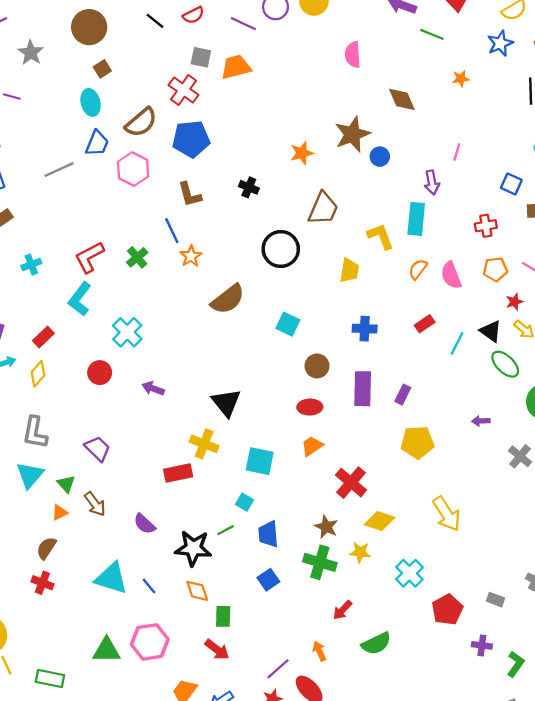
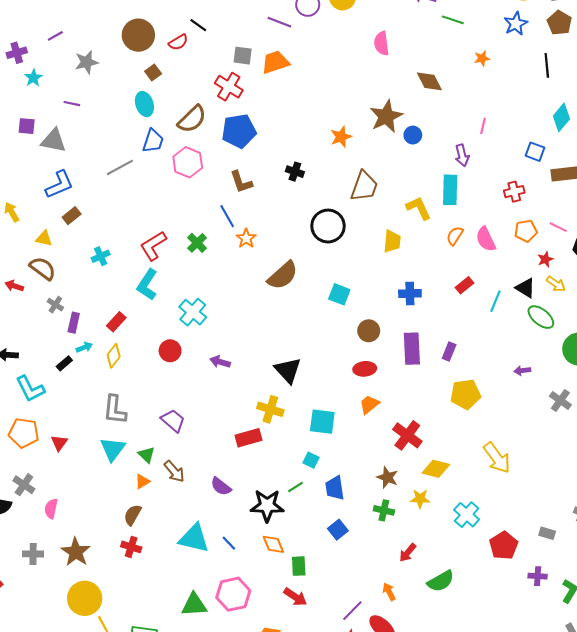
red semicircle: (193, 15) -> (178, 42), moved
gray star: (31, 53) -> (86, 62), turned 30
green cross: (320, 562) -> (384, 510), size x0.7

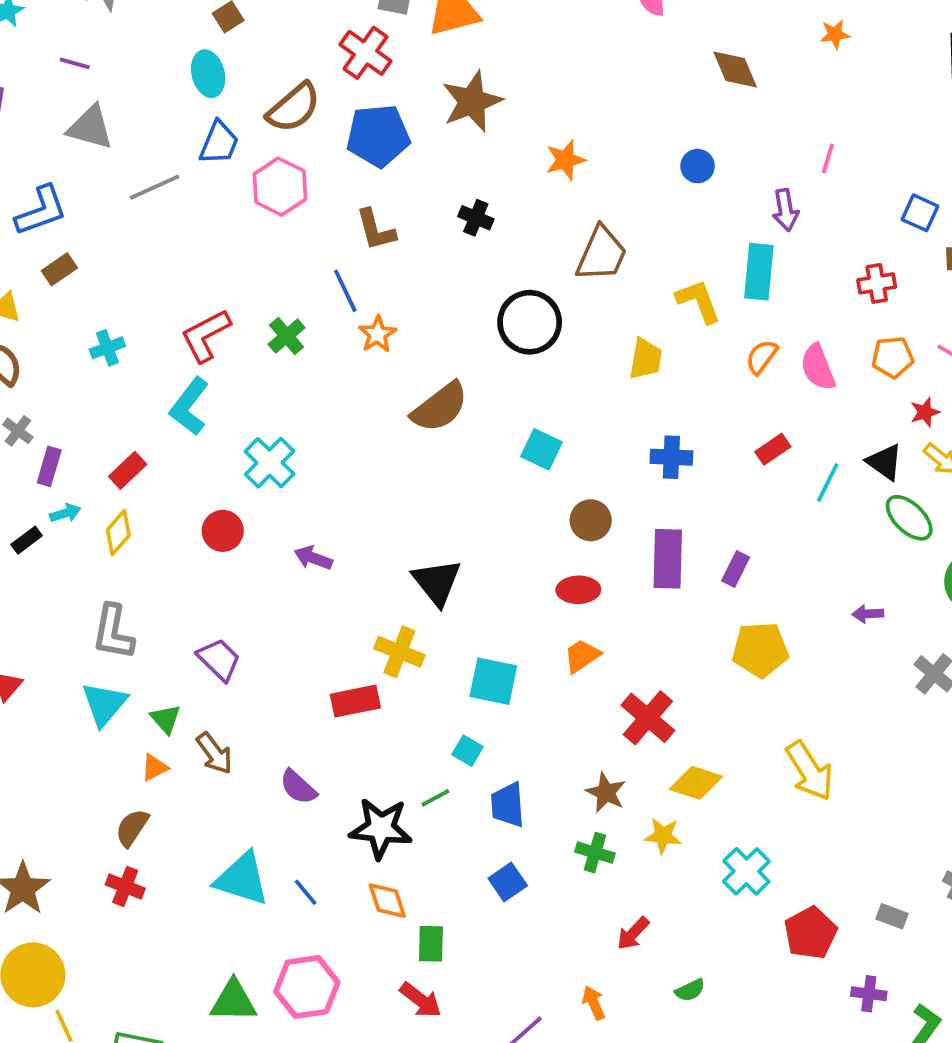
brown star: (386, 116) -> (472, 102), moved
gray triangle: (53, 141) -> (90, 127), moved
green semicircle: (441, 581) -> (690, 990), size x0.6

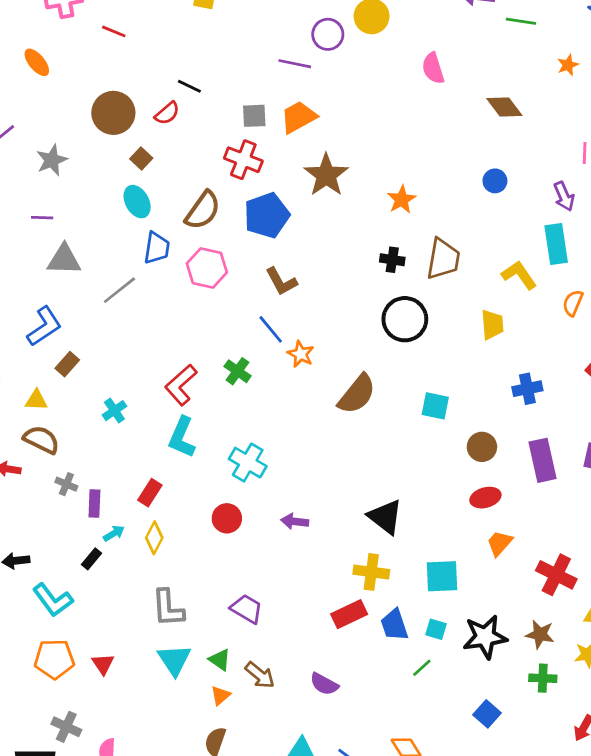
black cross: (476, 218) -> (392, 260), moved
blue trapezoid: (508, 805) -> (394, 625), moved
black star: (381, 828) -> (485, 637), moved

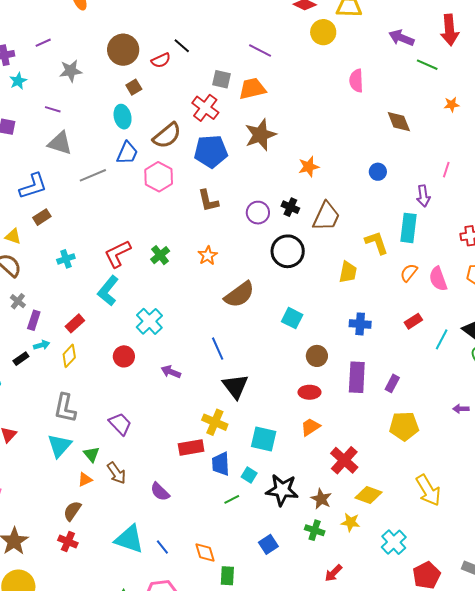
purple circle: (328, 34) -> (258, 213), moved
blue line: (271, 329) -> (218, 349), moved

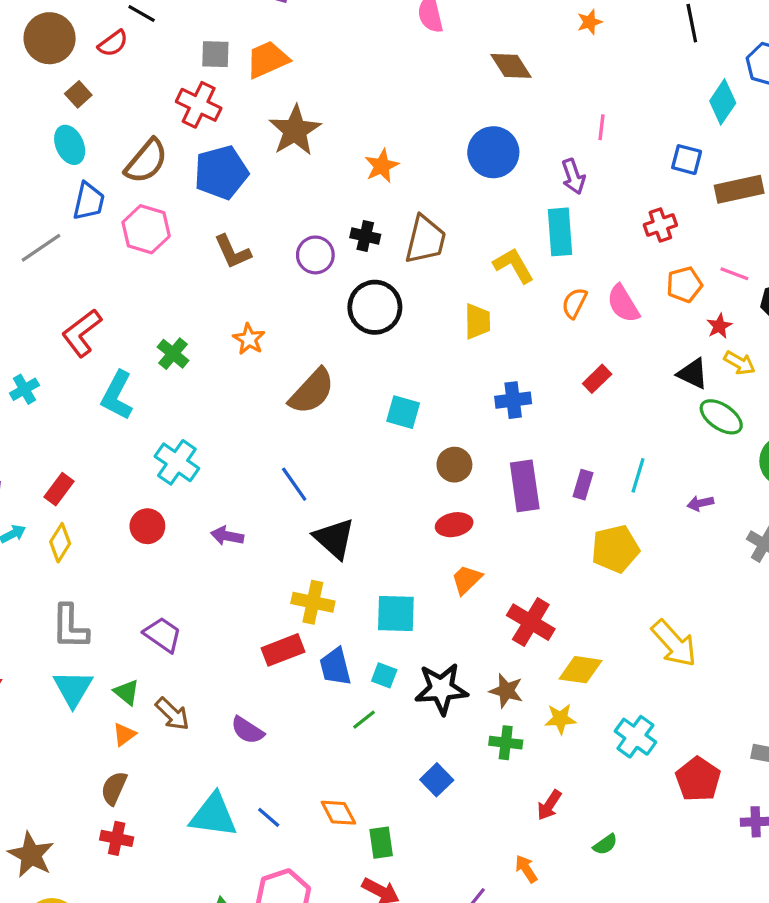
blue circle: (378, 172) -> (493, 152), size x1.8
red L-shape: (118, 254) -> (82, 333), moved
cyan L-shape: (108, 291) -> (117, 395), moved
cyan line: (442, 339) -> (638, 475), moved

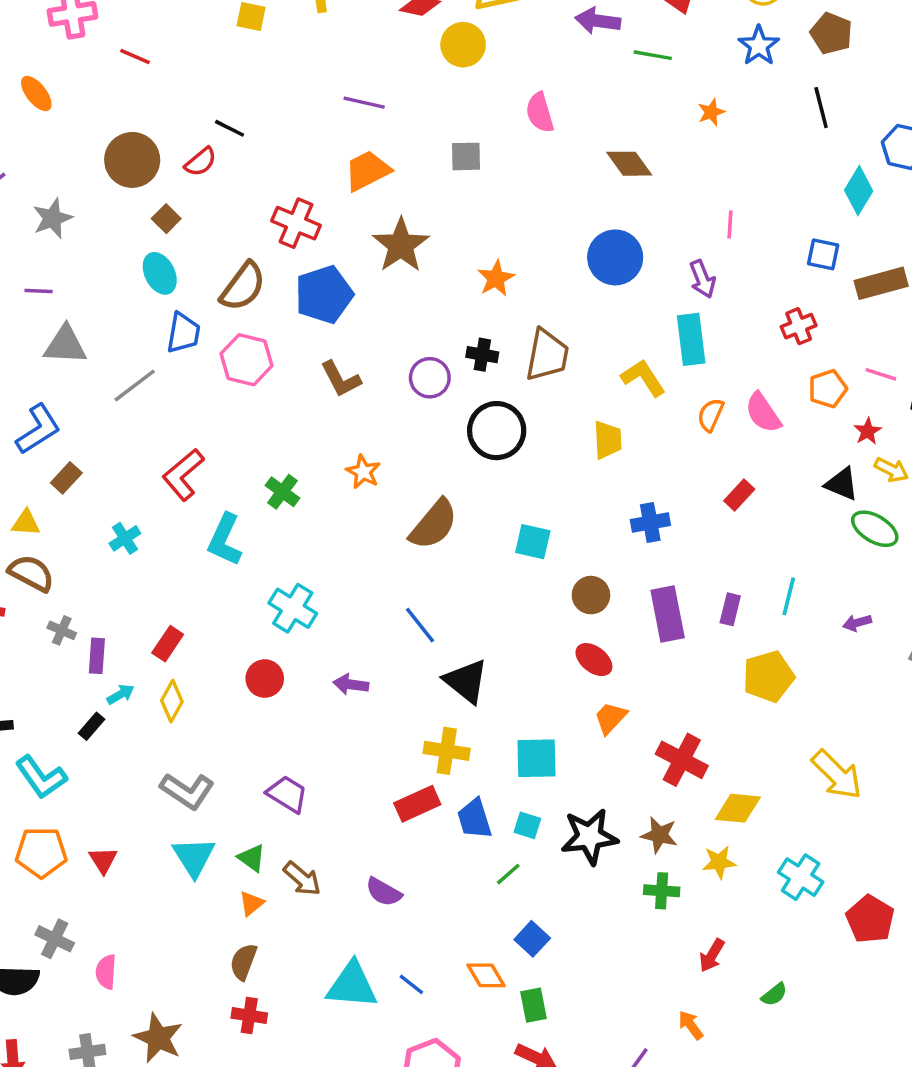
gray square: (215, 54) -> (466, 156), moved
red ellipse: (454, 525) -> (594, 660), turned 52
gray L-shape: (70, 627) -> (187, 791), turned -54
blue square: (437, 780) -> (532, 939), moved

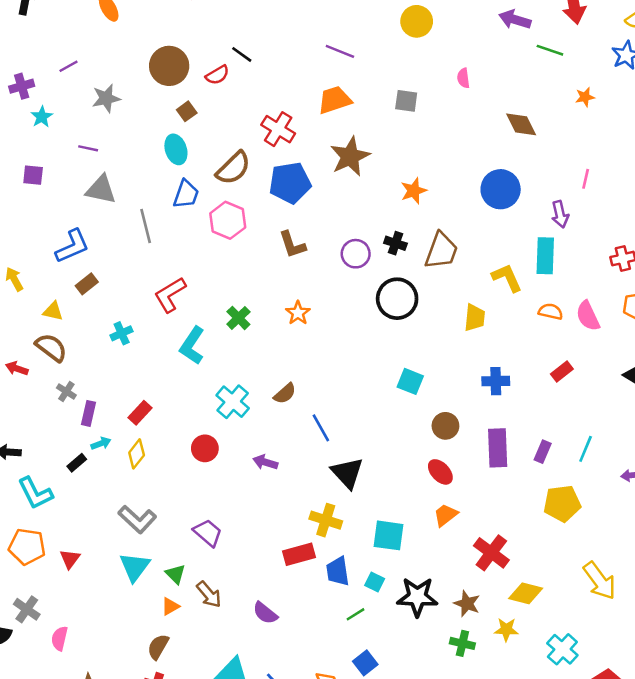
pink semicircle: (540, 112) -> (463, 78), size x0.7
gray line: (135, 385) -> (146, 226), turned -76
orange semicircle: (711, 415) -> (551, 312), turned 70
brown semicircle: (434, 524) -> (285, 394), moved, size x0.6

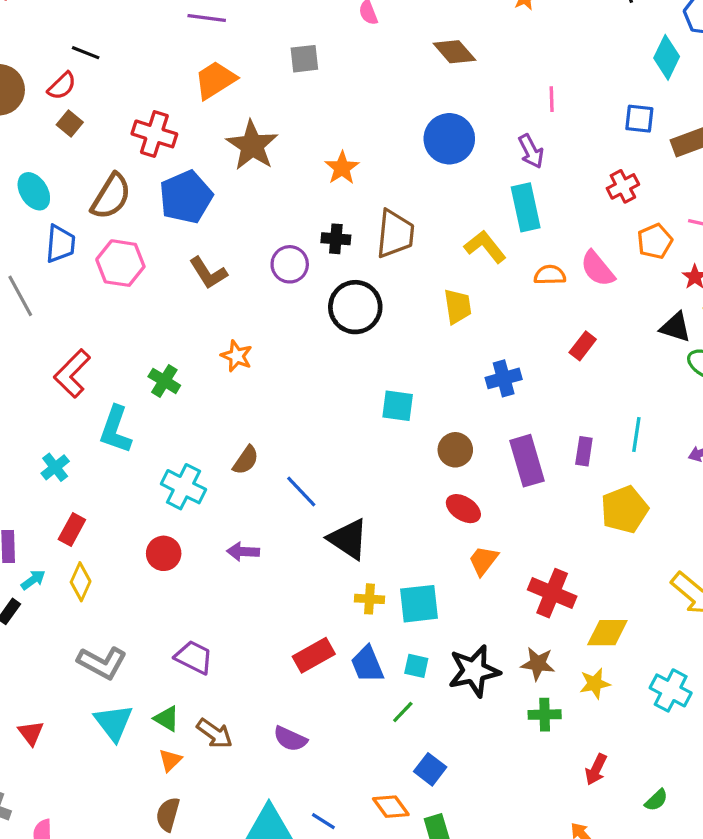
brown square: (187, 111) -> (70, 124), moved
cyan cross: (122, 333) -> (55, 467), moved
yellow cross: (326, 520) -> (369, 599), moved, size x0.7

